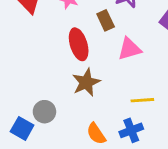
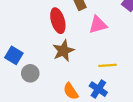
blue square: (22, 128) -> (14, 55), moved
blue cross: (131, 130) -> (98, 89), turned -36

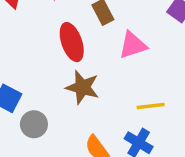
brown star: (63, 51) -> (82, 87), turned -30

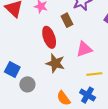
pink triangle: (133, 45) -> (84, 49), moved

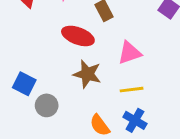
red ellipse: (49, 37) -> (78, 36), turned -50
yellow line: (94, 74) -> (132, 90), moved

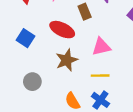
brown star: (87, 74) -> (67, 60), turned 30
blue square: (24, 84) -> (26, 38), moved

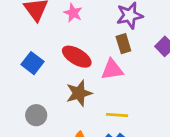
brown rectangle: (85, 12) -> (123, 44), moved
pink triangle: (101, 47) -> (112, 70), moved

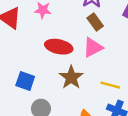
blue square: (32, 63) -> (25, 81), moved
yellow line: (117, 115) -> (110, 85), turned 30

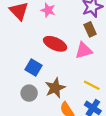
brown star: (71, 77) -> (55, 88), moved
blue square: (25, 81) -> (33, 67), moved

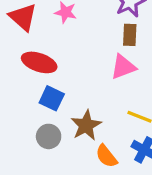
brown rectangle: (90, 29) -> (130, 35), turned 32
red ellipse: (55, 44) -> (39, 62), moved

